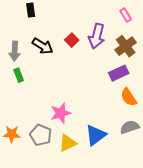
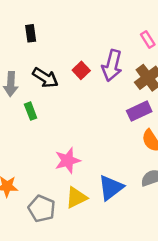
green rectangle: (19, 75) -> (31, 111), moved
gray pentagon: (41, 135) -> (42, 209), moved

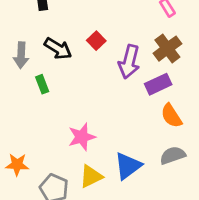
purple arrow: (112, 65) -> (129, 62), moved

